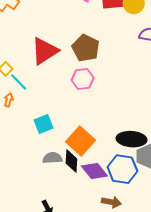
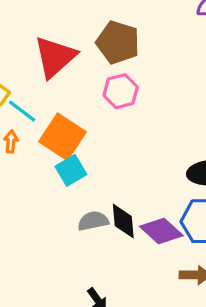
orange square: (80, 141) -> (63, 137), moved

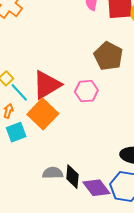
brown pentagon: (118, 42) -> (108, 56), moved
red triangle: (55, 57) -> (47, 85), moved
cyan square: (71, 170) -> (16, 132), moved

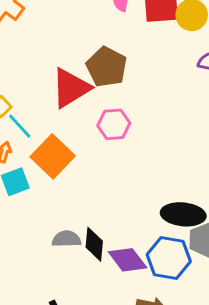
brown pentagon: (108, 56) -> (107, 67), moved
red triangle: (47, 85) -> (71, 88), moved

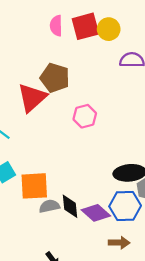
pink hexagon: (114, 124) -> (85, 116), moved
orange square: (53, 156) -> (34, 186), moved, turned -36

